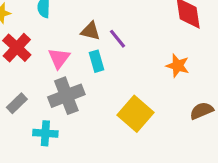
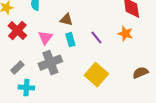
purple line: (117, 39) -> (96, 38), moved
orange star: (178, 66) -> (125, 34), moved
cyan cross: (45, 133) -> (26, 88), moved

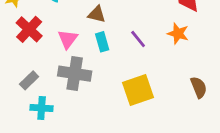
gray cross: (50, 63) -> (75, 74), turned 30
brown semicircle: (140, 73) -> (199, 87), turned 91
yellow square: (96, 75) -> (138, 90), turned 30

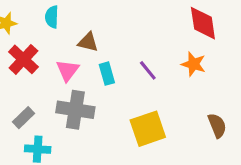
brown triangle: (97, 14) -> (88, 42), moved

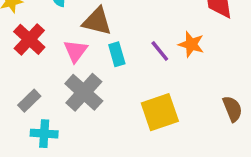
brown triangle: (88, 42) -> (97, 21), size x1.4
orange star: (193, 64) -> (191, 44), moved
gray cross: (75, 110) -> (84, 92), turned 33

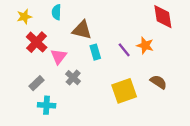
pink triangle: (76, 51) -> (59, 56), moved
gray cross: (84, 92) -> (73, 78), size x0.6
brown semicircle: (232, 109) -> (158, 82), moved, turned -35

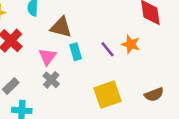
pink triangle: (59, 56) -> (47, 57), moved
brown semicircle: (158, 82) -> (154, 95), moved, turned 126

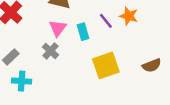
cyan rectangle: (76, 52) -> (83, 32), moved
pink triangle: (47, 57) -> (58, 28), moved

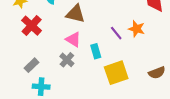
pink triangle: (58, 28) -> (73, 39), turned -35
cyan rectangle: (83, 32) -> (96, 51), moved

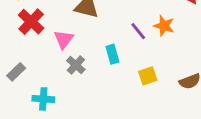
pink triangle: (73, 39) -> (64, 39), moved, turned 35
gray rectangle: (32, 65) -> (16, 72), moved
yellow square: (116, 73) -> (148, 76), moved, size x0.6

